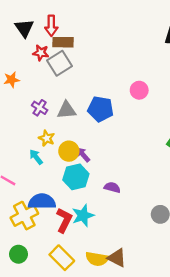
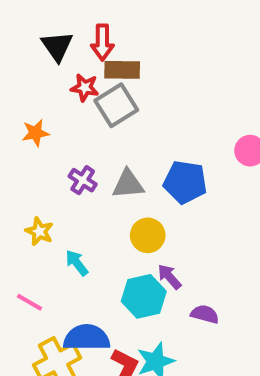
yellow star: (47, 138) -> (39, 231), moved
yellow circle: (69, 151) -> (148, 235), moved
purple arrow: (83, 155) -> (169, 277), moved

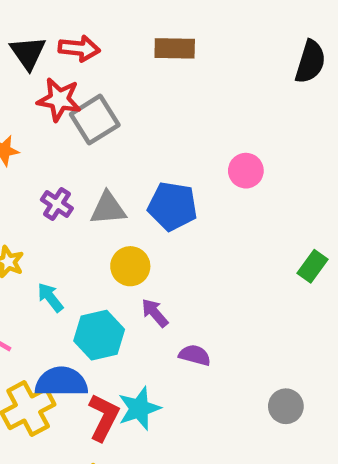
red arrow: (102, 42) -> (79, 48), turned -84
brown rectangle: (122, 70) -> (175, 48), moved
red star: (85, 88) -> (59, 100), size x1.4
cyan hexagon: (144, 296) -> (99, 335), moved

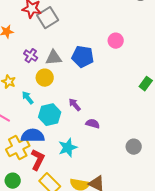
yellow circle: (130, 266) -> (45, 78), moved
red L-shape: (104, 417) -> (38, 160), moved

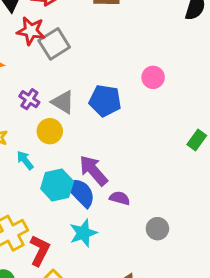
gray triangle: (54, 58) -> (63, 102), turned 36
purple arrow: (75, 105) -> (93, 170), size x1.6
blue semicircle: (33, 136) -> (80, 192), moved, turned 45
gray circle: (134, 147) -> (157, 229), moved

